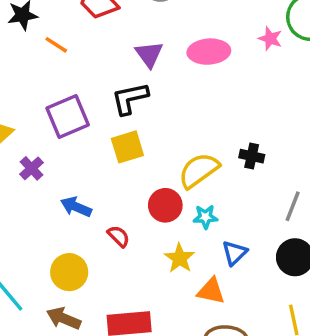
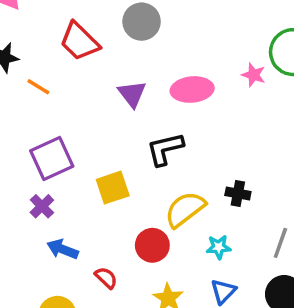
black L-shape: (130, 98) -> (165, 149), moved
purple cross: (31, 168) -> (42, 206), moved
cyan star: (205, 217) -> (219, 247), moved

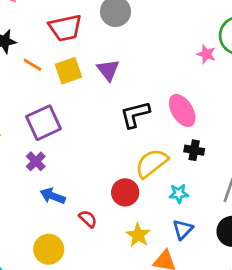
red trapezoid: (79, 41) -> (65, 28), turned -56
pink ellipse: (192, 89) -> (182, 111), moved, turned 64
yellow square: (113, 188) -> (68, 71), moved

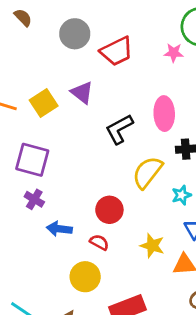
red trapezoid: (65, 28) -> (117, 51), moved
pink ellipse: (182, 111) -> (164, 114), turned 44
purple square: (43, 123) -> (32, 160), turned -36
red circle: (125, 192) -> (109, 210), moved
yellow circle: (49, 249) -> (85, 277), moved

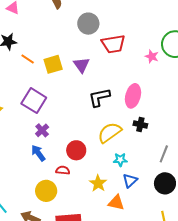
cyan star: (181, 195) -> (120, 160), moved
purple cross: (34, 199) -> (42, 130), moved
blue arrow: (59, 229) -> (38, 153), turned 30
red semicircle: (99, 242) -> (63, 170), turned -40

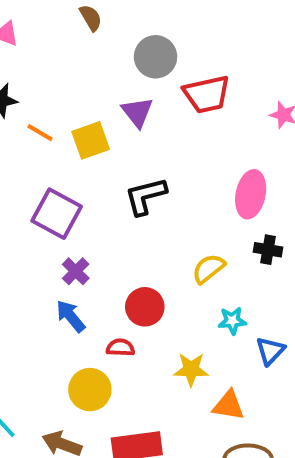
purple triangle: (81, 65) -> (137, 112), moved
black L-shape: (99, 97) -> (146, 196), moved
yellow semicircle: (110, 133) -> (209, 269), size x0.7
blue triangle: (130, 181) -> (270, 351), moved
yellow star: (98, 183) -> (191, 369), turned -30

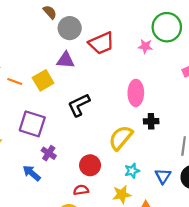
brown semicircle: (91, 18) -> (50, 12), moved
purple triangle: (137, 112) -> (66, 60), turned -36
yellow semicircle: (209, 269) -> (121, 138), size x1.4
blue arrow: (71, 316) -> (32, 173), moved
cyan star: (232, 321) -> (132, 171), moved

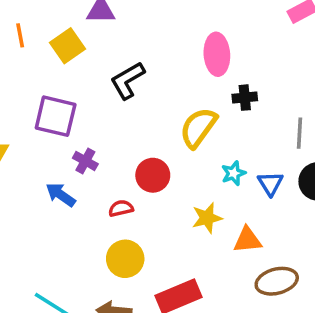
orange line: (15, 81) -> (20, 35), moved, turned 64
cyan star: (132, 171) -> (234, 173), moved
red semicircle: (81, 190) -> (121, 208), moved

